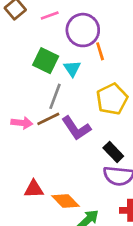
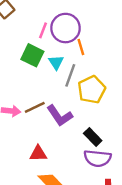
pink line: (50, 15) -> (43, 30), moved, turned -49
gray line: (55, 96) -> (70, 75), moved
red triangle: (34, 189) -> (38, 154), moved

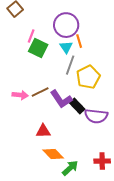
pink line: (43, 30) -> (31, 36), moved
cyan triangle: (56, 62) -> (66, 47), moved
black rectangle: (93, 137) -> (77, 106), moved
purple semicircle: (97, 158) -> (96, 116), moved

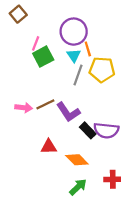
green square: (38, 48) -> (43, 57), turned 36
yellow pentagon: (88, 77) -> (102, 70), moved, turned 30
black rectangle: (77, 106) -> (88, 130), moved
orange diamond: (53, 154) -> (77, 160), moved

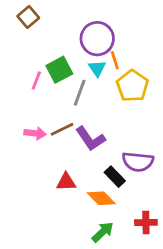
pink line: (36, 43) -> (36, 81), moved
yellow pentagon: (102, 70) -> (132, 86), turned 30
gray line: (78, 75) -> (80, 93), moved
black rectangle: (88, 130) -> (115, 177), moved

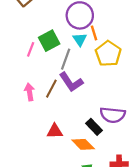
brown line: (62, 129) -> (51, 89), turned -36
pink arrow: (35, 133) -> (30, 92), turned -105
purple L-shape: (90, 139) -> (71, 82), moved

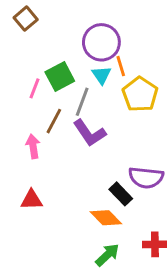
brown line: (51, 89) -> (54, 121), moved
red triangle: (55, 131) -> (32, 200), moved

